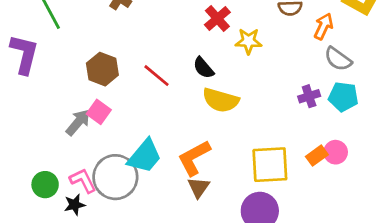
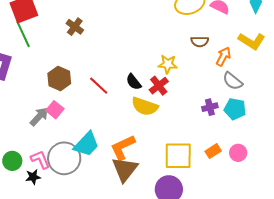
red cross: (217, 19) -> (159, 86), moved
pink circle: (336, 152) -> (238, 153), moved
brown triangle: (199, 187) -> (125, 169), size x1.6

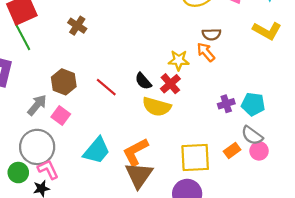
orange arrow: (223, 56) -> (206, 52), moved, turned -66
gray semicircle: (233, 81) -> (252, 135), moved
gray arrow: (39, 117) -> (37, 105), moved
gray circle: (64, 158) -> (37, 147), moved

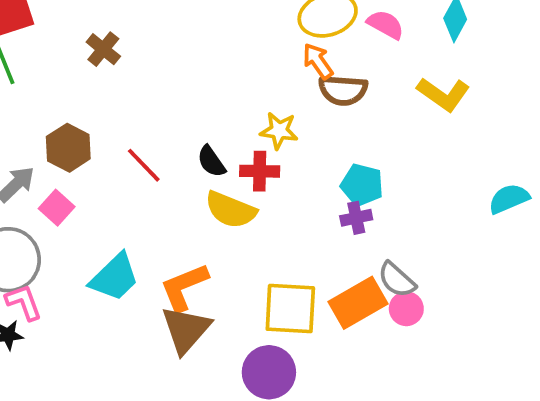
brown semicircle: (211, 34) -> (343, 90), size x1.4
orange arrow: (206, 52) -> (318, 61), moved
red cross: (170, 84) -> (260, 171), turned 36
cyan pentagon: (253, 104) -> (362, 185), moved
orange rectangle: (232, 150) -> (358, 303), size x1.8

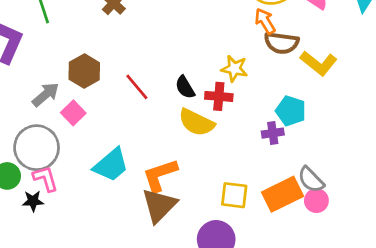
yellow L-shape: (443, 94) -> (319, 63), moved
purple cross: (356, 218) -> (273, 133), moved
yellow square: (290, 308) -> (234, 195), size x0.7

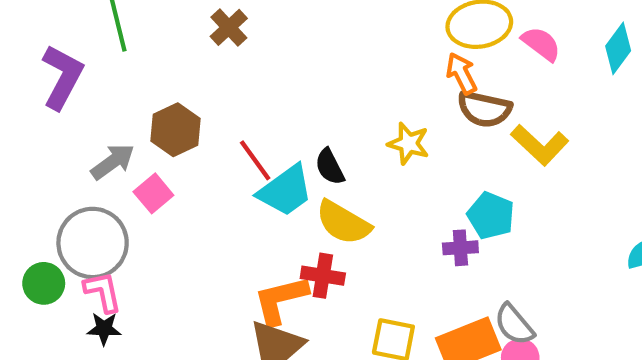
red cross: (219, 96) -> (323, 276), moved
cyan trapezoid: (111, 165) -> (285, 191), moved
black star: (33, 201) -> (104, 329), moved

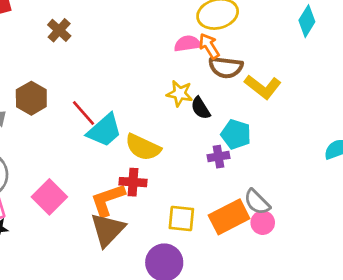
pink semicircle: (541, 44) -> (188, 44), moved, turned -40
black semicircle: (330, 167) -> (201, 108), moved
pink square: (153, 193) -> (49, 197), moved, size x1.4

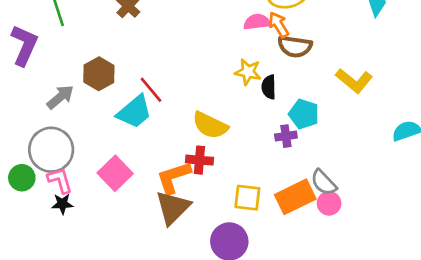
yellow L-shape: (263, 87) -> (354, 81), moved
black semicircle: (201, 108) -> (269, 87), turned 30
cyan trapezoid: (104, 130) -> (134, 112), moved

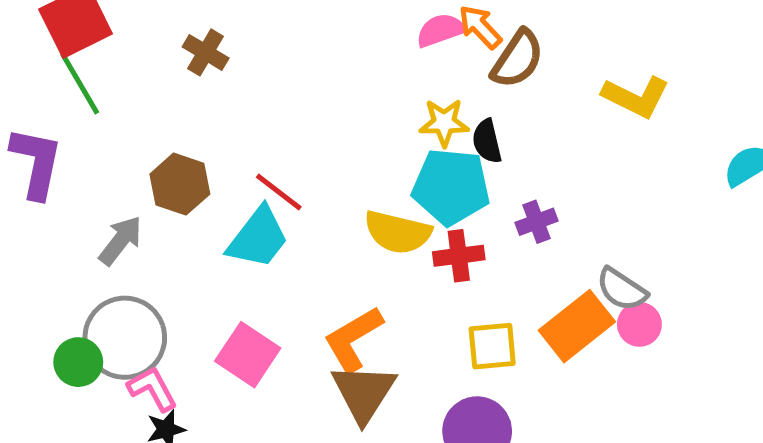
brown semicircle: (295, 46) -> (517, 59), turned -52
cyan pentagon: (304, 114) -> (451, 187), moved, size x1.4
red cross: (199, 160) -> (459, 256), moved
green circle: (22, 178) -> (78, 362), moved

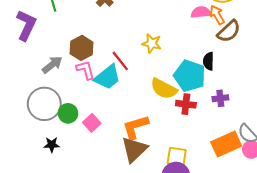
yellow star: (444, 123) -> (152, 43), moved
yellow square: (492, 346) -> (177, 157), moved
pink square: (248, 355) -> (92, 123), size x0.7
green circle: (78, 362) -> (68, 113), moved
pink L-shape: (152, 389) -> (86, 70), moved

